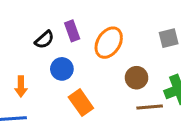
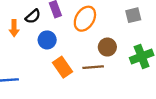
orange arrow: (21, 86) -> (14, 28), moved
brown line: (150, 107) -> (93, 67), moved

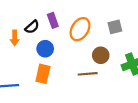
gray square: (133, 15) -> (115, 27), moved
orange rectangle: (62, 67) -> (43, 74), moved, turned 48

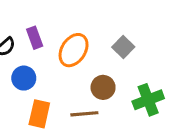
gray square: (115, 27) -> (123, 47), turned -32
orange rectangle: (43, 74) -> (39, 114), moved

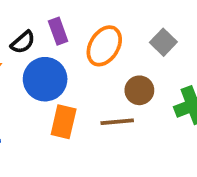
blue circle: (24, 78) -> (45, 79), size x1.5

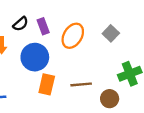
black semicircle: (23, 42) -> (21, 24), moved
brown circle: (139, 90) -> (110, 99), moved

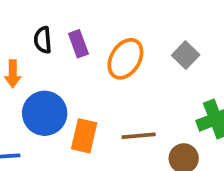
black semicircle: (21, 24) -> (43, 40), turned 126
blue circle: (35, 57) -> (45, 113), moved

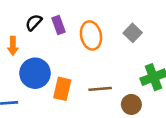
black semicircle: (43, 40) -> (34, 22), turned 48
orange ellipse: (125, 59) -> (91, 35), turned -44

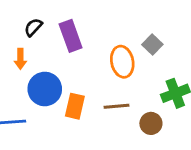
black semicircle: (34, 22) -> (33, 27), moved
purple rectangle: (58, 25) -> (71, 36), size x1.5
orange ellipse: (91, 35) -> (122, 62), moved

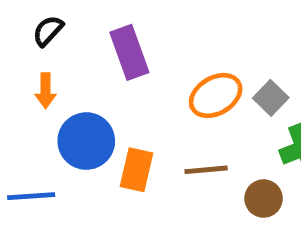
black semicircle: (33, 27) -> (48, 31), moved
gray square: (152, 44) -> (271, 98), moved
orange ellipse: (122, 62) -> (216, 95), turned 72

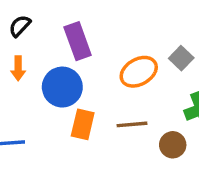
gray square: (271, 98) -> (181, 58), moved
blue circle: (86, 141) -> (62, 87), moved

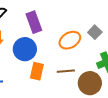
brown circle: (173, 145) -> (90, 83), size x1.5

